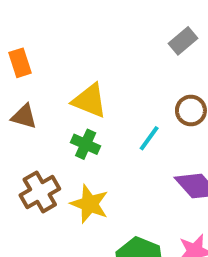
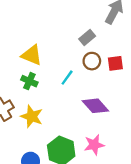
gray rectangle: (183, 41) -> (87, 37), moved

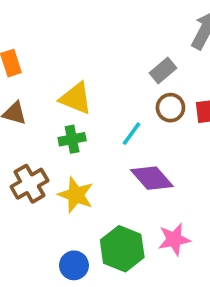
green cross: (29, 81) -> (72, 139), turned -35
purple diamond: (95, 106) -> (152, 178), moved

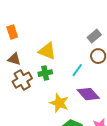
brown cross: (29, 184) -> (22, 80), moved
yellow star: (76, 195) -> (59, 103), moved

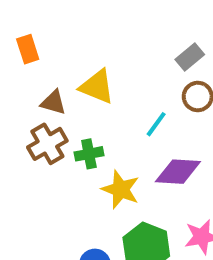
brown triangle: (14, 59) -> (53, 102), moved
green cross: (45, 73) -> (89, 154), moved
purple diamond: (88, 94) -> (178, 172), turned -45

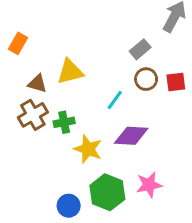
orange rectangle: (28, 49) -> (18, 43), turned 48
yellow triangle: (97, 87) -> (70, 72), turned -36

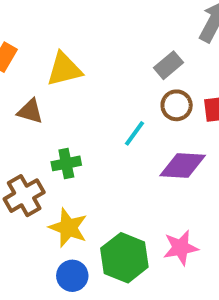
yellow triangle: (70, 72) -> (64, 69), moved
brown cross: (33, 115) -> (24, 196), moved
purple diamond: (131, 136) -> (183, 165), moved
yellow star: (88, 149) -> (68, 228), moved

